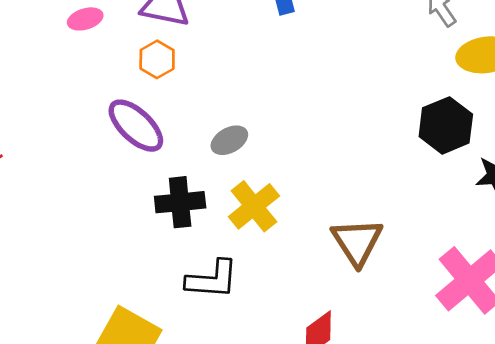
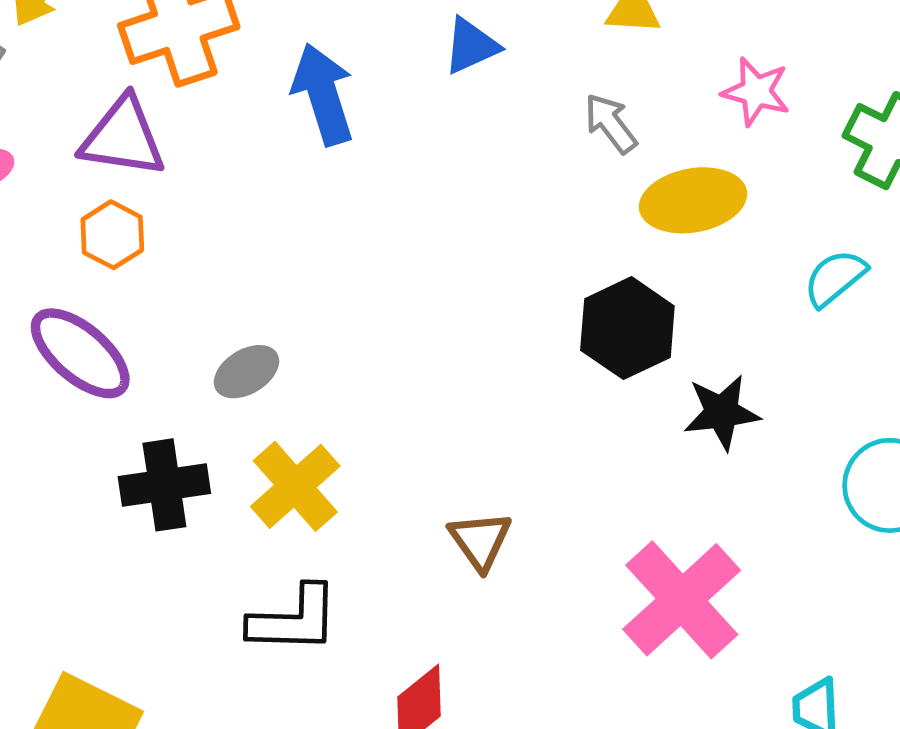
brown triangle: (357, 242) -> (480, 541), size x0.7
black L-shape: (212, 279) -> (294, 620), moved

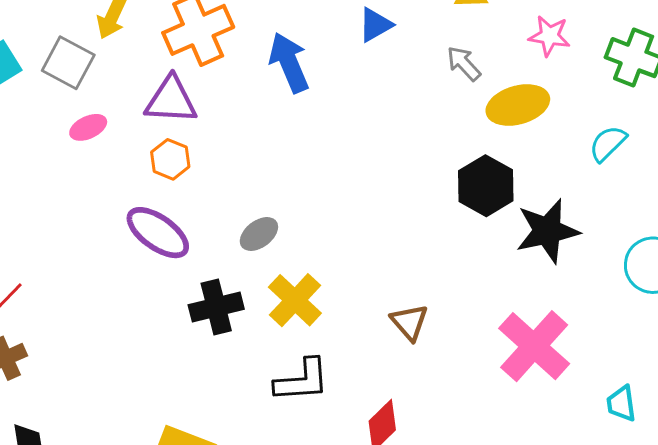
black star: (722, 412) -> (547, 231), size x1.4

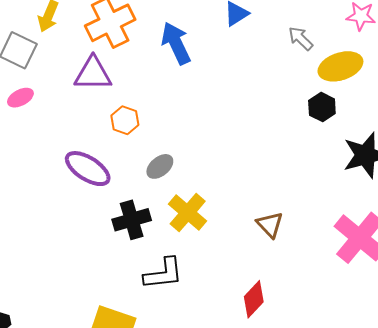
pink ellipse: (88, 127) -> (20, 98), moved
orange hexagon: (170, 159) -> (125, 120), moved
black hexagon: (486, 186) -> (322, 107), moved, size x0.7
black L-shape: (302, 380) -> (163, 274), moved

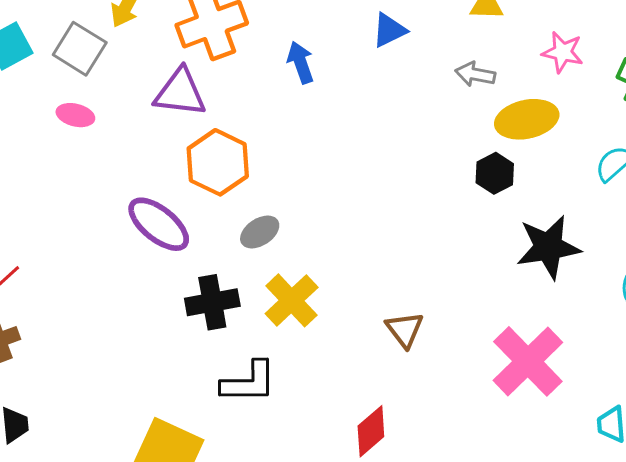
gray arrow: (301, 38) -> (475, 74), turned -40
blue arrow: (176, 43) -> (301, 62), size x0.7
pink ellipse: (20, 98) -> (75, 115), turned 35
orange hexagon: (125, 120) -> (218, 162), size x1.6

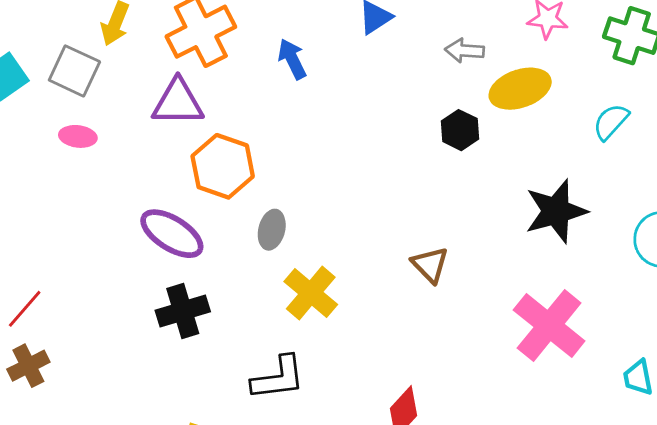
black hexagon: (495, 173) -> (460, 130), moved
gray ellipse: (260, 232) -> (272, 230), turned -36
black cross: (212, 302) -> (183, 311), moved
brown triangle: (405, 330) -> (430, 265), moved

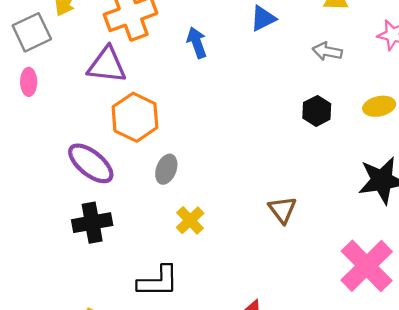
gray square: (74, 71) -> (32, 32), turned 33
yellow ellipse: (520, 89) -> (379, 106), moved, size x0.7
pink ellipse: (78, 136) -> (29, 82), turned 76
yellow cross: (311, 293) -> (190, 220), size x0.7

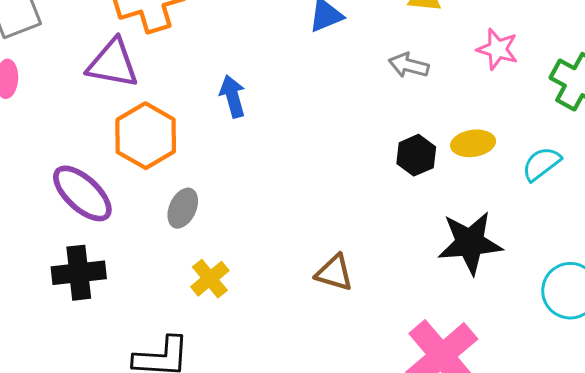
blue arrow: (197, 43) -> (233, 96), moved
black hexagon: (317, 111) -> (416, 155), moved
brown triangle: (282, 210) -> (334, 273), turned -40

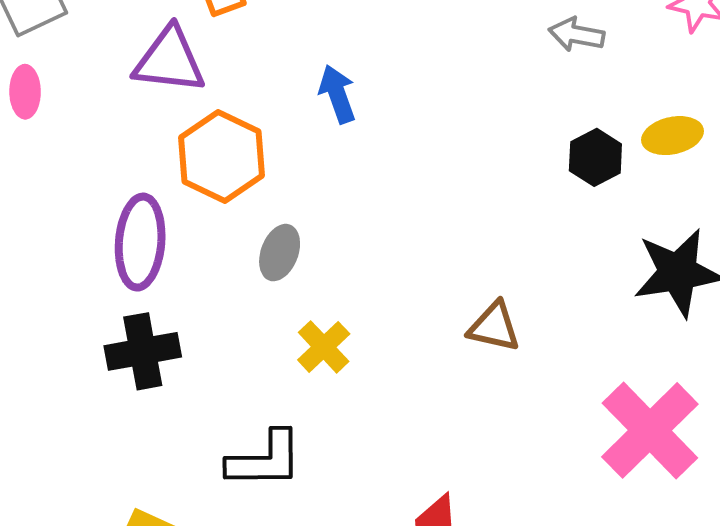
purple ellipse: (82, 193) -> (140, 242), turned 56

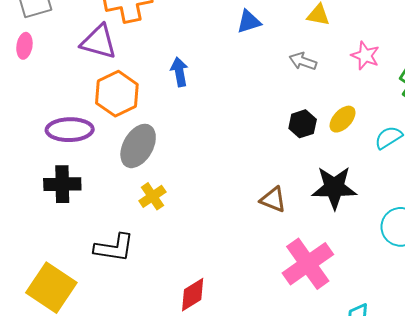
yellow ellipse: (673, 136) -> (343, 119), turned -44
purple ellipse: (140, 242) -> (70, 130), turned 75
gray ellipse: (280, 253) -> (138, 146), size x1.6
brown triangle: (494, 327) -> (273, 200), moved

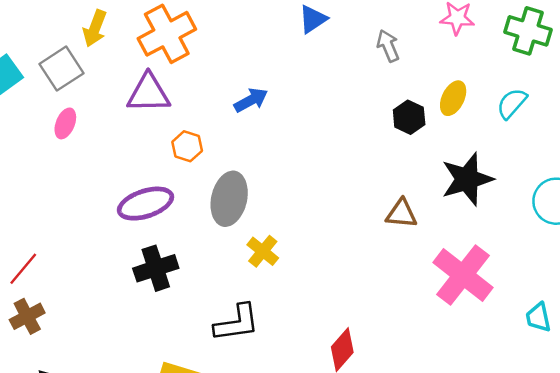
pink ellipse: (24, 46) -> (65, 123), turned 30
gray arrow: (303, 61) -> (388, 46), turned 64
blue arrow: (179, 72) -> (251, 100), turned 88
orange hexagon: (117, 94) -> (187, 146), size x0.6

